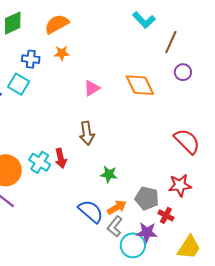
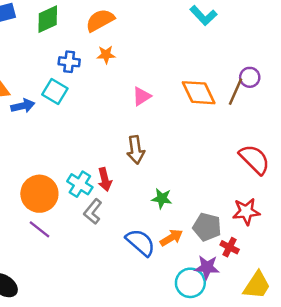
brown line: (171, 42) -> (235, 92), moved
gray L-shape: (115, 226) -> (93, 212), moved

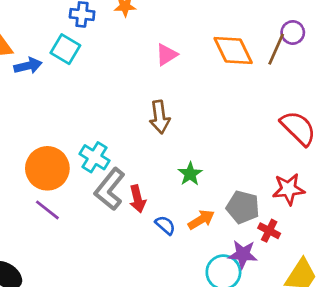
red arrow: (105, 179) -> (137, 199), moved
green star: (162, 198) -> (190, 174), turned 30
gray L-shape: (93, 212) -> (110, 189), size x1.4
blue semicircle: (140, 242) -> (165, 225), size x0.6

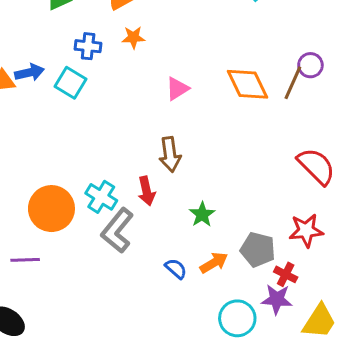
blue arrow: (28, 66) -> (30, 73), moved
red arrow: (137, 199) -> (147, 191), moved
purple line: (47, 210) -> (25, 260), moved, turned -40
purple star: (243, 254) -> (277, 299), moved

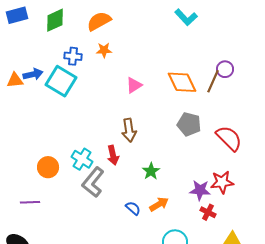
cyan square: (70, 83) -> (61, 81), size x1.4
orange circle: (51, 209) -> (48, 167), size x0.7
gray pentagon: (258, 250) -> (189, 124), moved
purple star: (277, 299) -> (200, 190), moved

